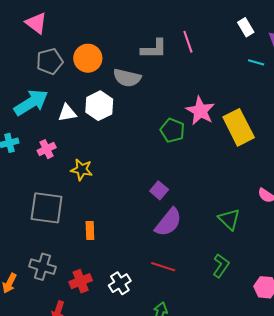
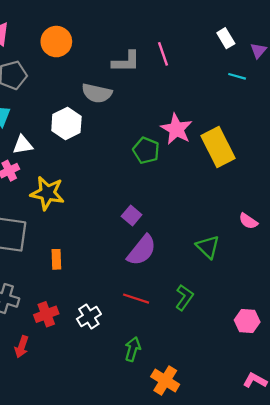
orange circle: (88, 58) -> (56, 42), moved
white triangle: (67, 113) -> (23, 145), moved
yellow star: (82, 170) -> (47, 193), size x1.4
green L-shape: (221, 266) -> (184, 297), moved

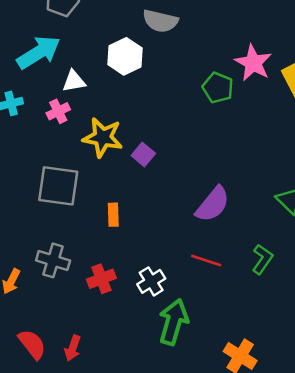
purple square: (132, 215) -> (143, 154), moved
red arrow: (22, 347) -> (73, 348), moved
green arrow: (133, 349) -> (173, 322), moved, size x1.6

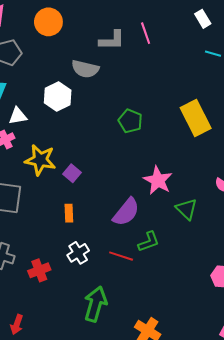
pink star: (253, 63) -> (158, 180), moved
orange rectangle: (113, 215) -> (69, 213), moved
green L-shape: (262, 259) -> (149, 242), moved, turned 35
white cross: (151, 281) -> (78, 253), moved

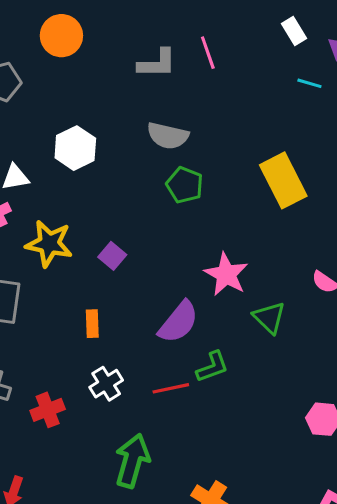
gray semicircle: (85, 69) -> (168, 136), moved
purple square: (72, 173) -> (112, 256), moved
red line: (121, 256) -> (171, 388), turned -30

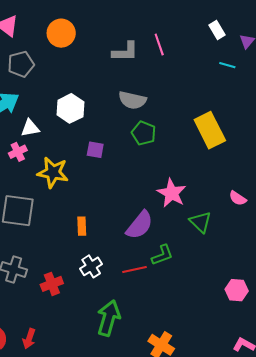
purple square: (112, 256) -> (95, 150), moved, turned -30

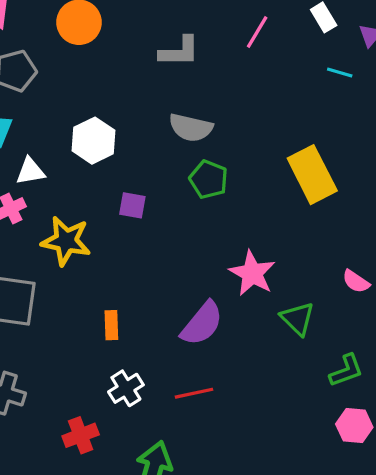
pink line: (159, 44) -> (257, 32), moved, turned 50
green L-shape: (162, 255) -> (346, 371), moved
red cross: (52, 284) -> (81, 435), moved

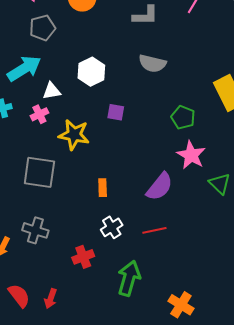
green pentagon: (209, 179) -> (183, 117), moved

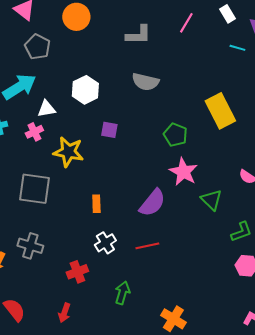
gray pentagon: (42, 28) -> (37, 47), turned -30
green arrow: (129, 278) -> (122, 293), size x0.7
red arrow: (51, 299) -> (64, 313), moved

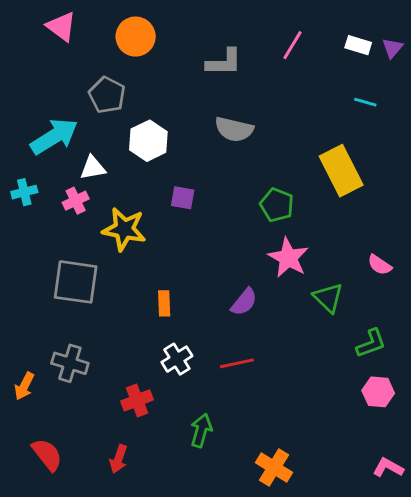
white rectangle: (227, 14) -> (358, 45), moved, turned -42
gray pentagon: (37, 47) -> (107, 95), moved
cyan line: (237, 48) -> (365, 102), moved
purple semicircle: (152, 203) -> (244, 302), size x0.7

